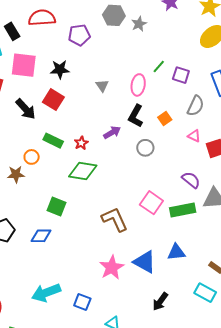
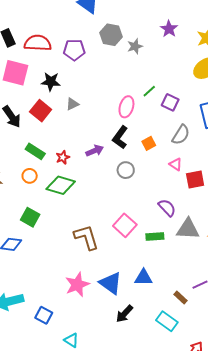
red semicircle: (42, 18) -> (38, 43), moved
gray triangle: (102, 86) -> (72, 104), moved, turned 32
orange circle: (32, 157) -> (30, 176), moved
green rectangle: (183, 210) -> (155, 237), size x0.7
black arrow: (160, 302) -> (124, 314), moved

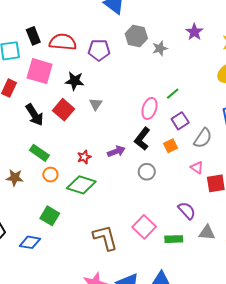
purple square: (170, 102) -> (180, 121), moved, turned 30
gray triangle: (72, 104) -> (96, 104), turned -32
green rectangle: (35, 151) -> (39, 153), moved
gray triangle: (188, 229) -> (207, 233), size x0.7

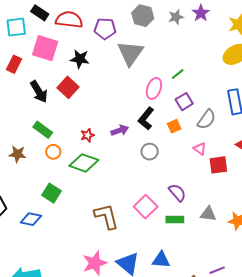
black rectangle: (33, 36) -> (40, 13), turned -36
gray star: (160, 48) -> (176, 17), moved
gray triangle: (96, 104) -> (130, 53), moved, size x2.0
purple semicircle: (187, 211) -> (177, 193), moved

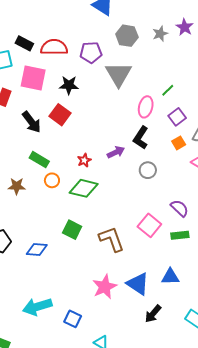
orange square: (174, 126) -> (179, 143), moved
green square: (52, 193) -> (72, 230), moved

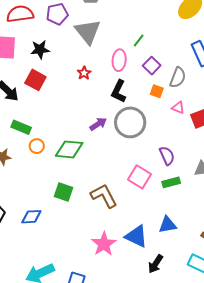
orange square: (179, 143) -> (157, 91), turned -32
purple arrow: (116, 152) -> (98, 124), moved
red star: (84, 160) -> (84, 73), moved
gray circle: (148, 170) -> (130, 122), size x1.8
purple semicircle: (180, 208) -> (167, 156), turned 30

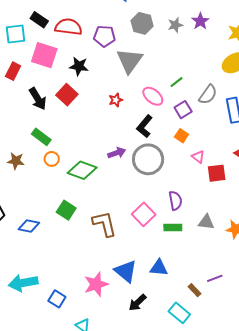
pink ellipse: (119, 60) -> (153, 96), turned -70
gray semicircle: (178, 78) -> (208, 95), moved
pink star: (104, 244) -> (96, 284), moved

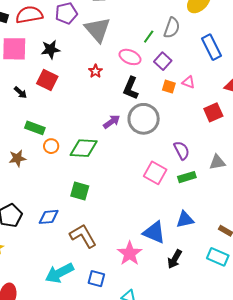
gray semicircle: (208, 95) -> (172, 28), moved
black arrow: (38, 99) -> (20, 92), size x0.6
pink triangle: (198, 157) -> (188, 82), moved
brown L-shape: (104, 224) -> (83, 236), moved

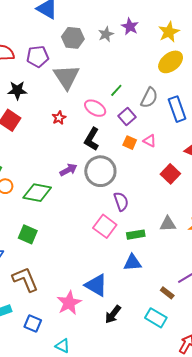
gray semicircle: (172, 28) -> (149, 98), moved
red square: (213, 112) -> (170, 174), turned -30
purple semicircle: (182, 150) -> (121, 201), moved
blue triangle: (185, 220) -> (132, 263), moved

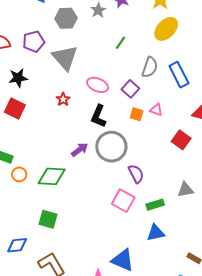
green line: (116, 90) -> (120, 43), moved

